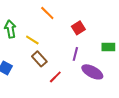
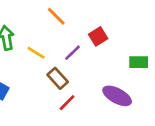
purple line: (75, 54) -> (73, 53), moved, turned 32
brown rectangle: (39, 59) -> (58, 78), moved

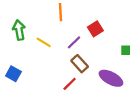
orange line: (56, 16) -> (61, 12), turned 42
brown rectangle: (58, 78) -> (80, 64), moved

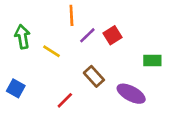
purple line: (74, 42) -> (87, 35), moved
red line: (70, 84) -> (65, 100), moved

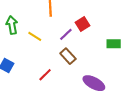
purple line: (87, 35) -> (66, 34), moved
purple ellipse: (131, 94) -> (94, 83), moved

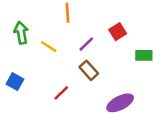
red square: (82, 24) -> (118, 32), moved
purple ellipse: (94, 83) -> (120, 103), turned -55

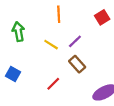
red square: (118, 32) -> (102, 17), moved
yellow line: (49, 47) -> (51, 45), moved

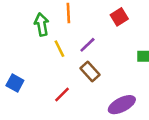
green arrow: (18, 32) -> (42, 24), moved
yellow line: (51, 45) -> (59, 49), turned 32

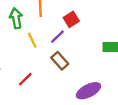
red square: (119, 17) -> (71, 19), moved
red line: (62, 94) -> (25, 79), moved

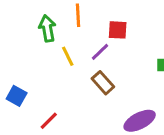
red square: (71, 19) -> (118, 30), turned 35
red line: (25, 79) -> (49, 121), moved

